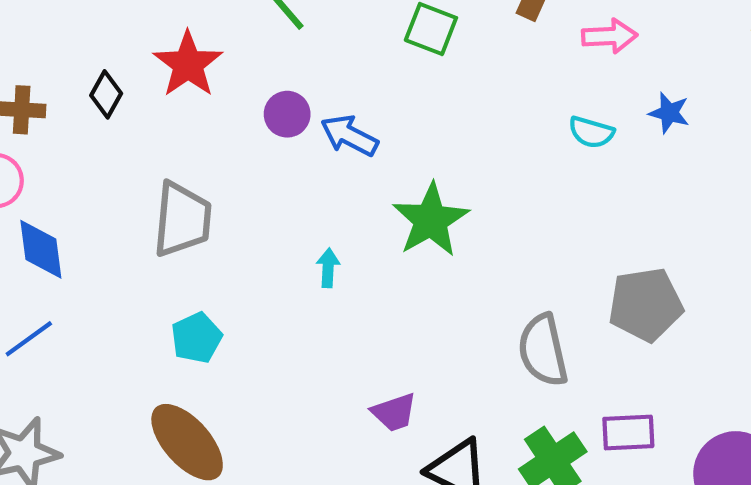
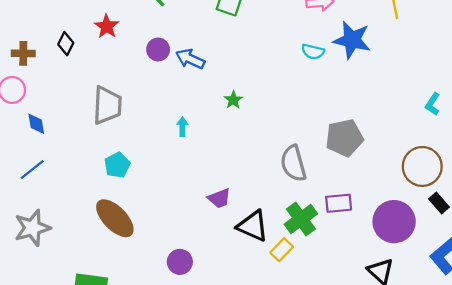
red star: (188, 64) -> (107, 26), size x0.7
blue star: (669, 113) -> (352, 40), size x1.8
green star: (431, 220) -> (233, 100), size x0.5
blue diamond: (41, 249) -> (36, 124), size x0.7

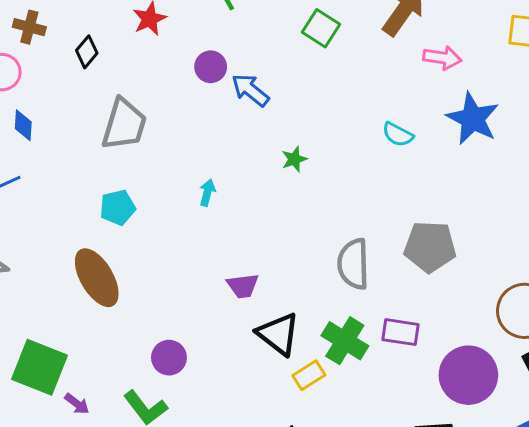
black diamond: (66, 44) -> (87, 52), moved
cyan semicircle: (313, 52) -> (398, 135), moved
cyan arrow: (182, 127) -> (207, 193), moved
green cross: (301, 219) -> (345, 341), turned -36

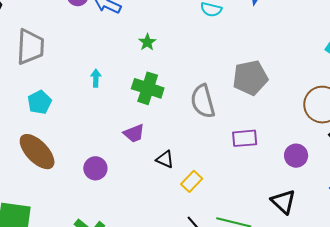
black triangle: (278, 334) -> (165, 159), size x0.6
green cross: (345, 341) -> (148, 88), moved
purple circle: (169, 358) -> (95, 168), moved
purple circle: (468, 375) -> (296, 156), size x0.6

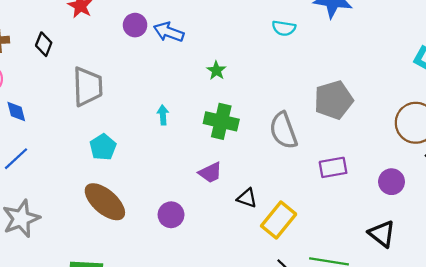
yellow rectangle: (192, 181) -> (279, 220), size x1.5

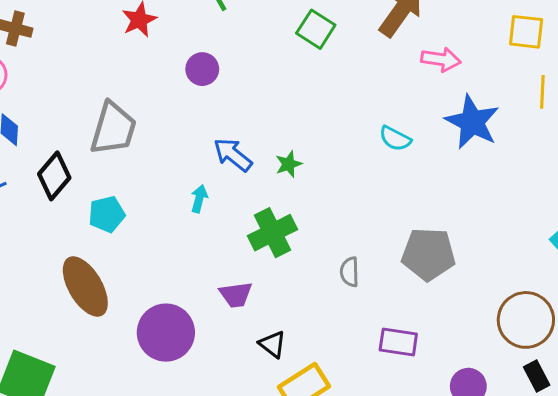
blue arrow: (169, 32) -> (233, 155), moved
black diamond: (44, 44) -> (54, 176), moved, size x1.4
green cross: (221, 121) -> (272, 233), turned 32
gray semicircle: (283, 130) -> (350, 272), size x0.6
purple circle: (171, 215) -> (166, 333), size x1.6

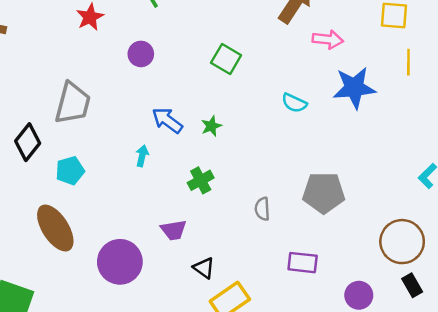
green square: (316, 29) -> (226, 59), moved
blue star: (472, 122) -> (354, 88), turned -30
green cross: (272, 233) -> (201, 180), size x0.7

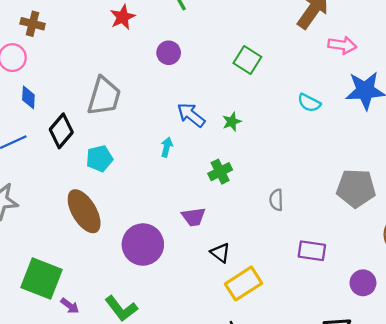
gray pentagon: (324, 193) -> (356, 188), moved

